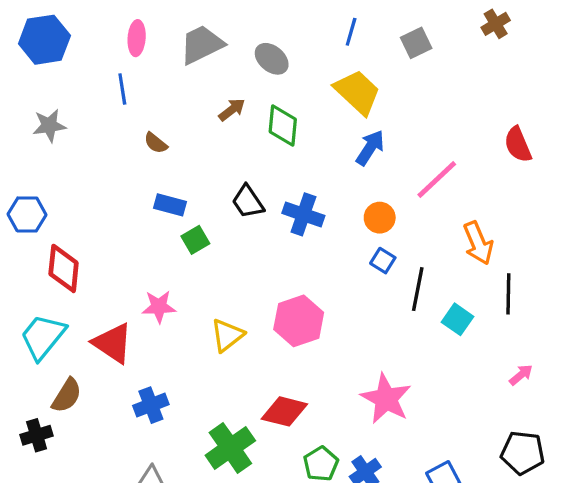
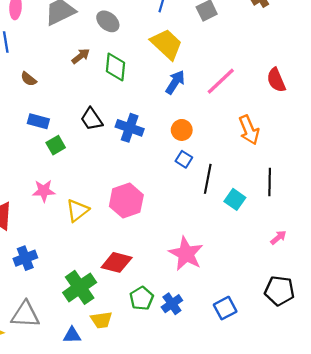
pink line: (437, 180) -> (221, 81), moved
orange arrow: (478, 243) -> (249, 130), moved
pink star: (159, 307) -> (44, 191), moved

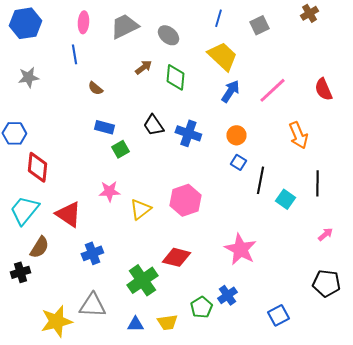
green pentagon: (142, 298) -> (201, 307), moved
blue square: (225, 308) -> (278, 315), moved
yellow trapezoid: (101, 320) -> (167, 322), moved

